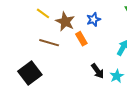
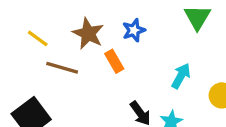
yellow line: (43, 13) -> (38, 38), moved

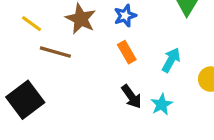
orange rectangle: (114, 61) -> (127, 52), moved

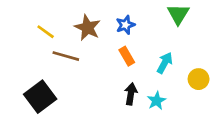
black arrow: (131, 96) -> (131, 94), turned -135

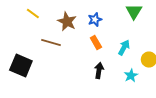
yellow line: (46, 32) -> (33, 14), moved
black square: (40, 97) -> (21, 66), moved, turned -30
cyan star: (157, 101) -> (131, 76), moved

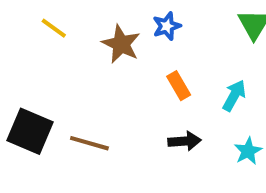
blue star: (95, 20) -> (167, 26), moved
brown line: (51, 42) -> (89, 143), moved
black arrow: (99, 70) -> (185, 141), turned 77

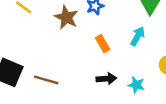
cyan arrow: (234, 96) -> (138, 36), moved
cyan star: (248, 151) -> (136, 85), moved, turned -30

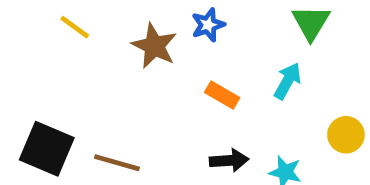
orange rectangle: (103, 44) -> (222, 95), turned -30

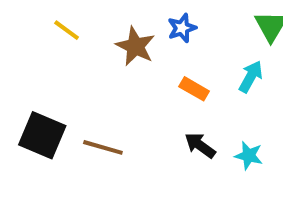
black arrow: (229, 160) -> (200, 145), turned -140

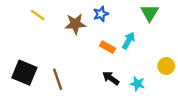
brown star: (135, 46) -> (75, 24), turned -30
cyan arrow: (251, 77) -> (129, 40), moved
brown line: (103, 147) -> (58, 79), turned 55

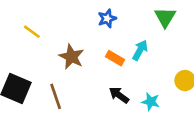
yellow line: (38, 15) -> (32, 32), moved
brown star: (75, 24) -> (71, 57), moved, turned 30

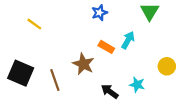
brown star: (71, 57) -> (83, 64), moved
black arrow: (119, 95) -> (110, 91), moved

